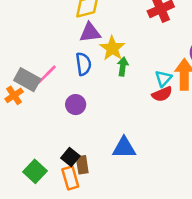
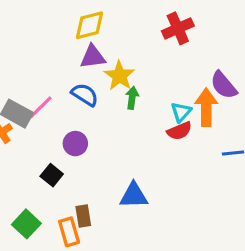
blue semicircle: (83, 64) -> (85, 95), turned -50
black square: (70, 157) -> (52, 175), moved

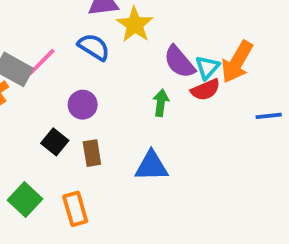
purple semicircle: (224, 85) -> (179, 62), moved
green arrow: (132, 98) -> (161, 103), moved
orange arrow: (206, 107) -> (237, 62), turned -150
brown rectangle: (83, 216) -> (92, 153), moved

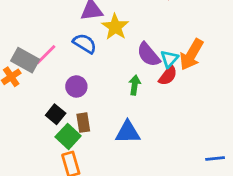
red semicircle: (205, 90) -> (168, 75), turned -30
blue line: (269, 116) -> (215, 159), moved
green square: (25, 200) -> (68, 136), moved

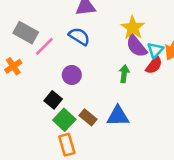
yellow star: (115, 27) -> (133, 28), moved
gray rectangle: (25, 60) -> (26, 33), moved
brown rectangle: (83, 123) -> (88, 117), moved, turned -42

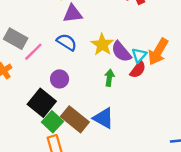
yellow star: (133, 28) -> (102, 45), moved
black square: (53, 100) -> (42, 103), size x1.6
blue triangle: (118, 116) -> (103, 118), turned 30
brown rectangle: (88, 117) -> (75, 119), size x1.6

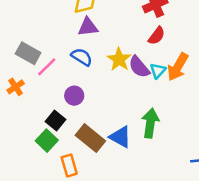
red semicircle: (138, 69) -> (157, 36), moved
green arrow: (109, 78) -> (150, 123), moved, size x1.6
black square: (42, 103) -> (55, 121), size x0.7
green square: (52, 122) -> (47, 141), moved

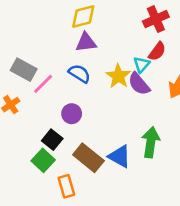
cyan triangle: (158, 71) -> (142, 64), moved

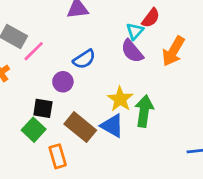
blue semicircle: (79, 74) -> (84, 59), moved, turned 115
yellow star: (118, 76) -> (120, 99), moved
black square: (52, 140) -> (43, 108), turned -30

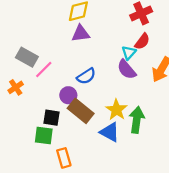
brown rectangle: (80, 127) -> (81, 111), moved
green square: (34, 130) -> (44, 136), turned -36

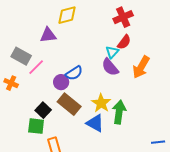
purple triangle: (81, 34) -> (48, 35), moved
orange cross: (16, 87) -> (11, 83), turned -32
purple circle: (68, 95) -> (61, 82), moved
black square: (52, 118) -> (43, 110), turned 35

